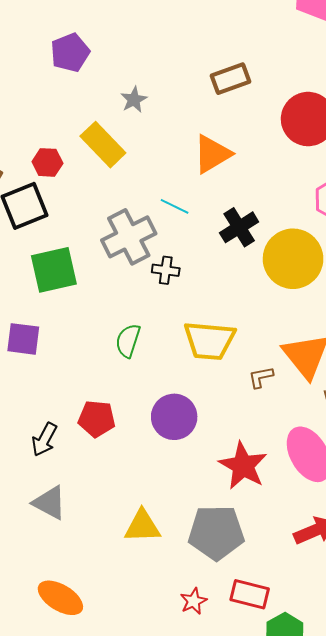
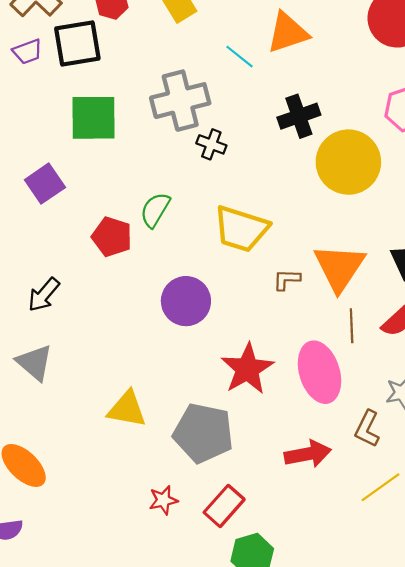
cyan line: (175, 206) -> (239, 57), moved
purple square: (23, 339) -> (45, 184), turned 36
red pentagon: (97, 419) -> (112, 237), moved
red rectangle: (250, 594) -> (224, 506), turned -75

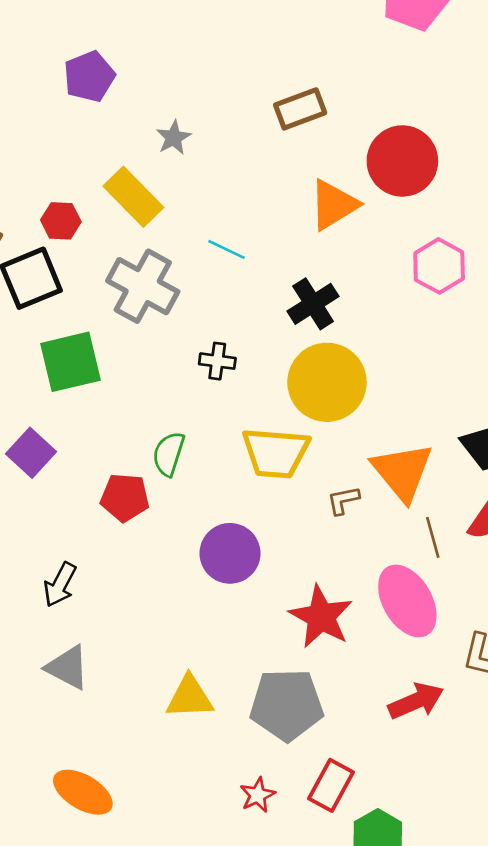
orange triangle: (288, 33) -> (334, 205), moved
gray cross: (180, 101) -> (143, 286), moved, turned -34
yellow circle: (348, 162) -> (327, 382), moved

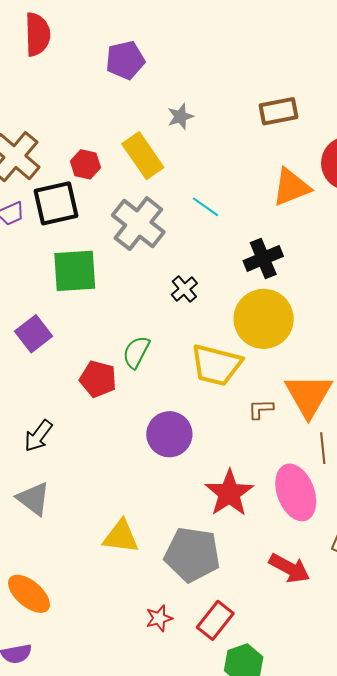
black cross: (217, 361) -> (184, 289), turned 32
red arrow: (416, 701) -> (289, 568), turned 42

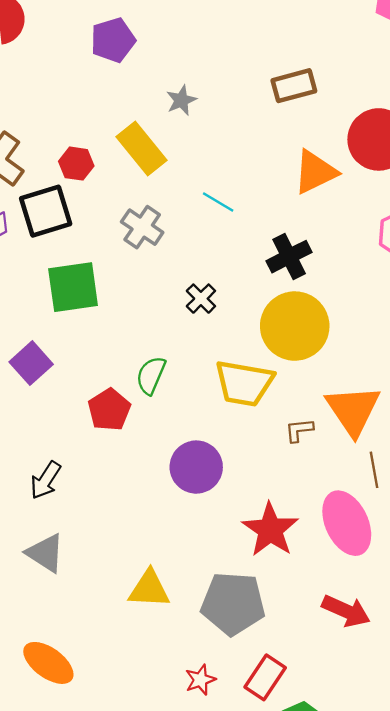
gray cross: (138, 224) -> (142, 227), size x0.7
red pentagon: (98, 379) -> (109, 410), turned 30

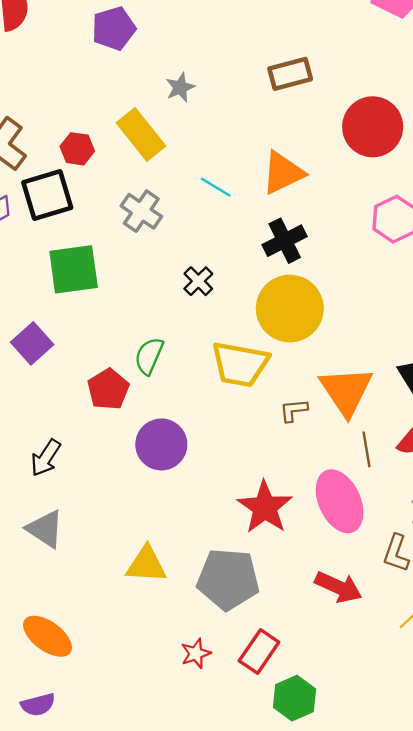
orange triangle: (315, 172) -> (283, 173), moved
purple circle: (196, 467) -> (161, 444), moved

